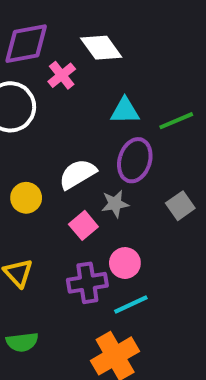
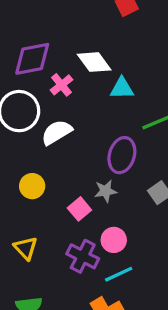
cyan triangle: (125, 111) -> (122, 88), moved
white semicircle: (77, 174) -> (57, 132), moved
purple cross: (87, 283) -> (83, 256), turned 36

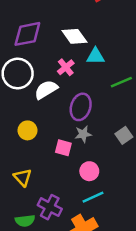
pink cross: (62, 85) -> (66, 67), moved
purple ellipse: (122, 155) -> (81, 107), moved
pink square: (79, 209) -> (63, 148), turned -35
purple cross: (83, 256) -> (50, 207), moved

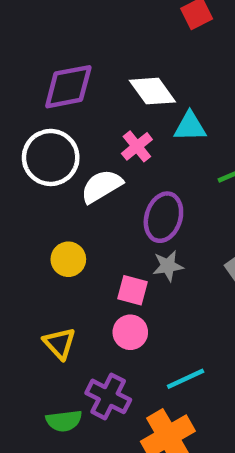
pink circle: (89, 171) -> (130, 332), moved

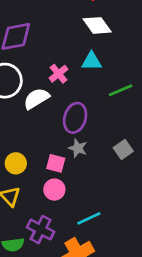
white diamond: (152, 91) -> (97, 25), moved
yellow circle: (68, 259) -> (16, 163), moved
gray star: (168, 266) -> (78, 148), turned 30

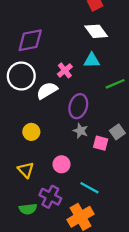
yellow circle: (16, 163) -> (31, 132), moved
pink square: (56, 163) -> (101, 143), moved
cyan line: (89, 218) -> (89, 188), turned 54

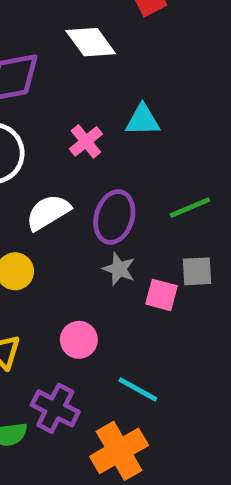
white diamond: (96, 31) -> (91, 42), moved
green line: (115, 84) -> (190, 208), moved
white semicircle: (47, 91) -> (48, 212), moved
gray square: (117, 132) -> (197, 271), turned 32

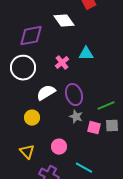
green line: (190, 208) -> (106, 106), moved
purple ellipse: (114, 217) -> (74, 95), turned -35
gray square: (197, 271) -> (112, 126), moved

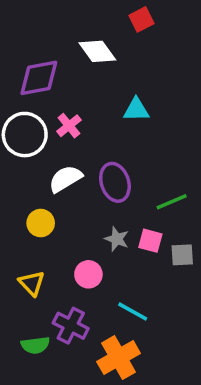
pink cross: (62, 63) -> (69, 126), moved
gray star: (76, 117) -> (117, 239), moved
gray square: (112, 126) -> (182, 255), moved

